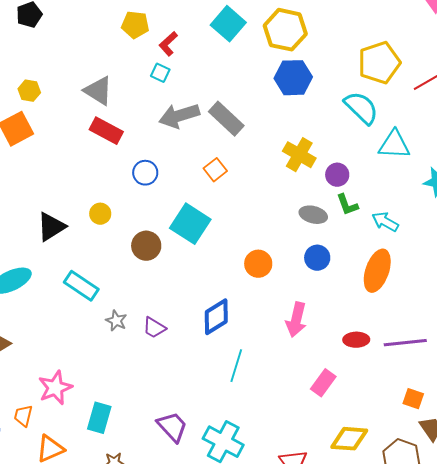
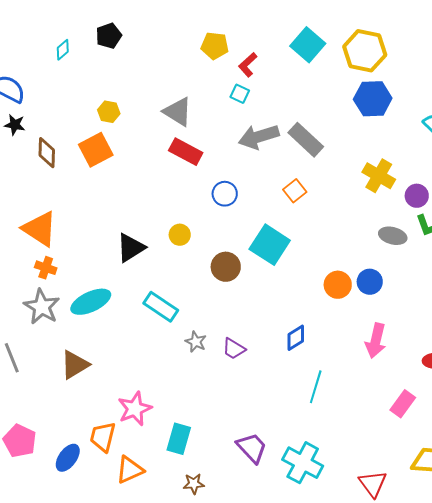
blue circle: (317, 258) -> (370, 282), moved
blue diamond: (216, 317) -> (296, 338), size x0.7
orange trapezoid: (23, 416) -> (103, 437), size x1.4

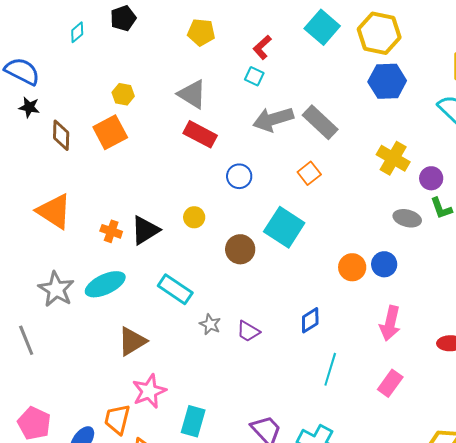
yellow pentagon: (215, 46) -> (201, 32), moved
orange cross: (46, 268) -> (111, 231), moved
brown triangle: (75, 365) -> (132, 341), moved
pink rectangle: (403, 404) -> (390, 383), moved

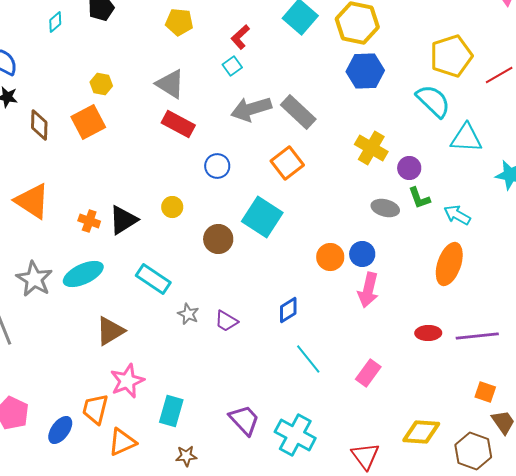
cyan square: (254, 76) -> (232, 66), turned 30
orange square: (309, 173) -> (287, 163), size x1.4
pink arrow: (390, 323) -> (368, 290), moved
cyan line: (330, 369) -> (308, 359), turned -56

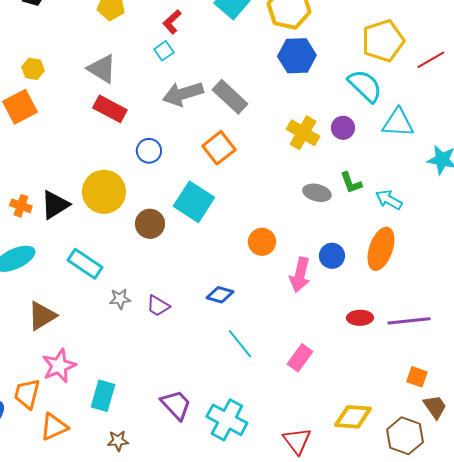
purple circle: (409, 168) -> (343, 128), moved
yellow circle: (172, 207) -> (104, 192), size x2.0
blue circle: (362, 254) -> (332, 256), moved
blue diamond: (288, 310) -> (220, 295), turned 48
gray star: (188, 314) -> (120, 299), turned -30

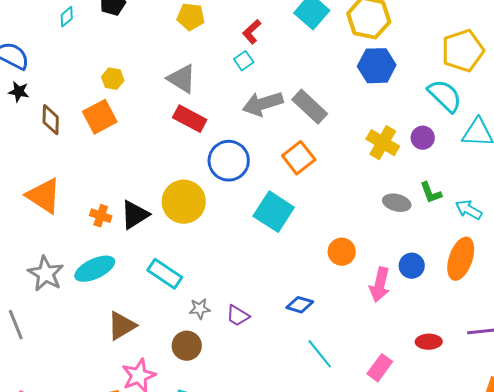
blue circle: (149, 151) -> (229, 161), size x1.6
brown circle: (150, 224) -> (187, 346), moved
red ellipse: (360, 318) -> (429, 342), moved

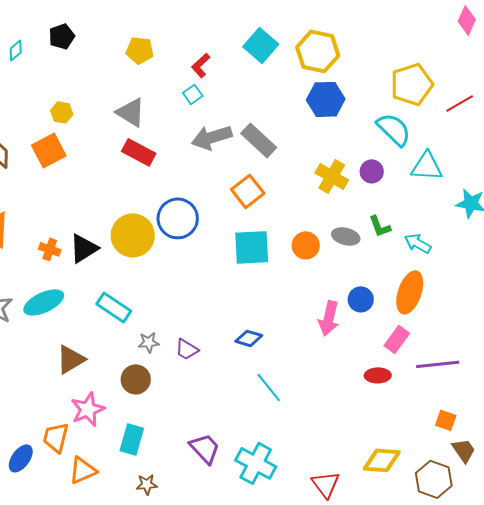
blue circle: (229, 161) -> (178, 218), moved
cyan square: (274, 212) -> (252, 247), moved, turned -36
orange circle: (342, 252) -> (306, 245), moved
pink rectangle: (380, 368) -> (397, 339), moved

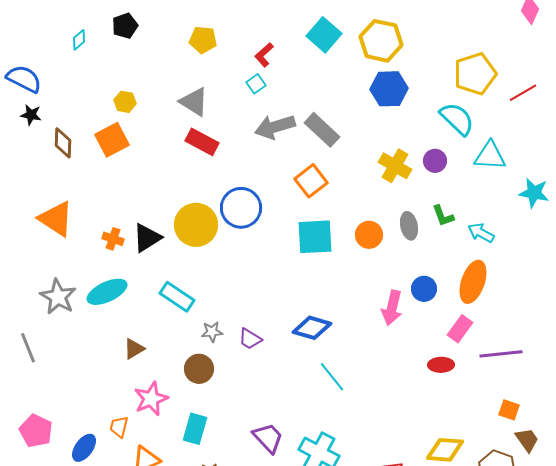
gray ellipse: (346, 236) -> (409, 226), turned 64
blue diamond: (249, 338) -> (312, 328), size x1.4
brown triangle: (71, 359) -> (134, 349), size x0.7
orange trapezoid: (56, 437) -> (119, 427), size x0.7

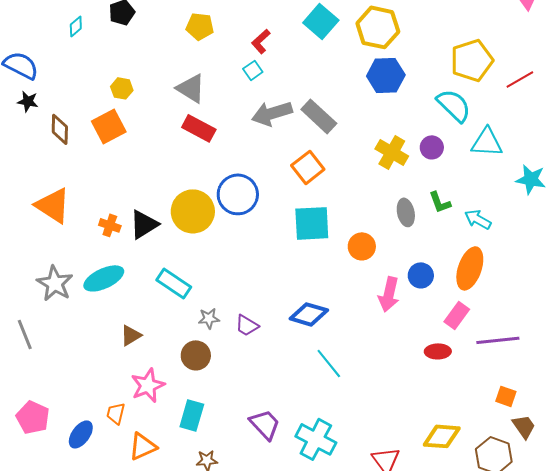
orange circle: (369, 235) -> (362, 246), moved

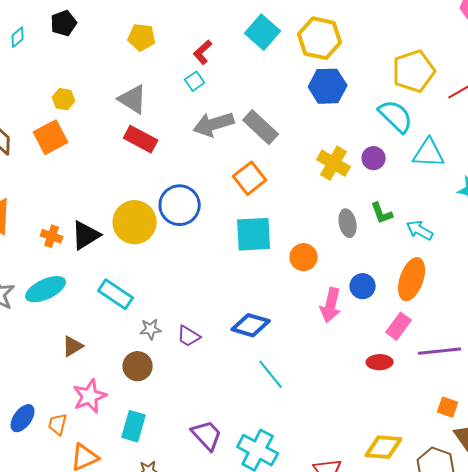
blue ellipse: (81, 434) -> (23, 418), moved

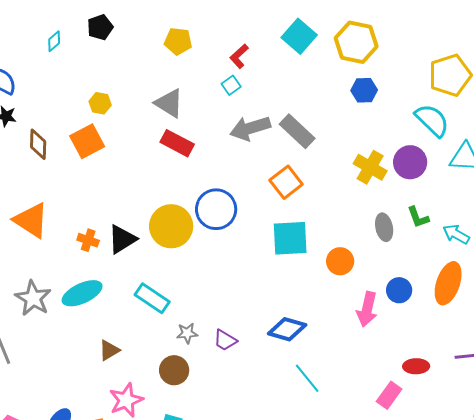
blue hexagon: (328, 86) -> (364, 90), size x0.7
purple circle: (374, 158) -> (410, 162), size x1.4
pink rectangle: (399, 326) -> (389, 395), moved

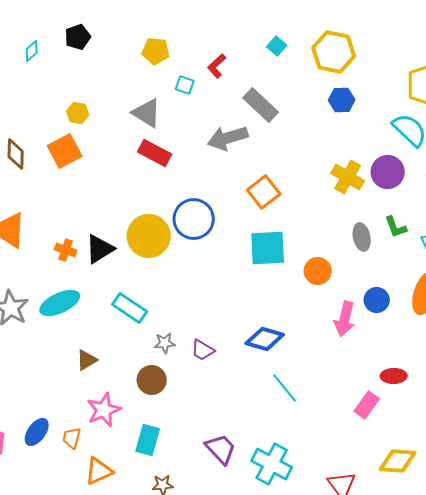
cyan square: (299, 36) -> (277, 46), size x0.6
cyan square: (231, 85) -> (185, 85), moved, turned -36
gray rectangle: (297, 131) -> (261, 105), moved

